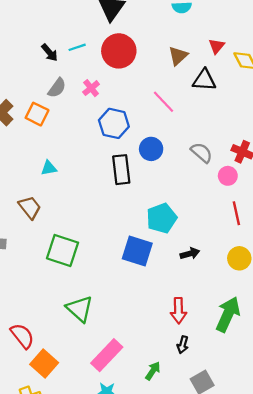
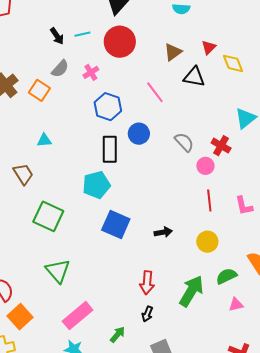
cyan pentagon: (162, 218) -> (96, 185), moved

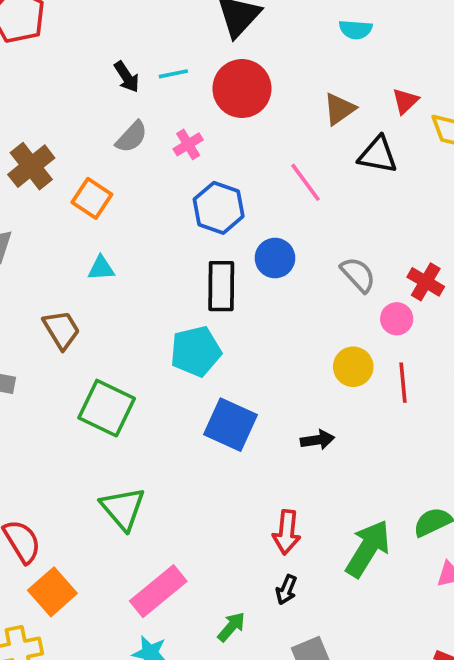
orange square: (39, 90) -> (92, 198), moved
yellow circle: (207, 242) -> (353, 367), moved

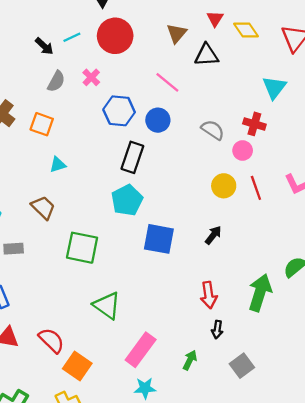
blue circle: (275, 258) -> (158, 120), moved
black rectangle: (221, 286) -> (132, 157), turned 32
black arrow: (317, 440) -> (213, 235), turned -30

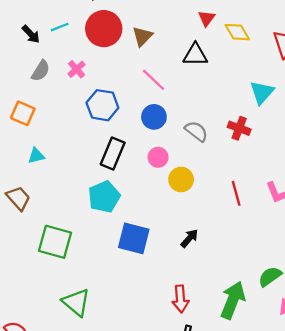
brown triangle: (177, 33) -> (142, 36), moved
blue circle: (158, 120) -> (154, 117), moved
pink circle: (243, 150) -> (158, 157), moved
yellow circle: (224, 186) -> (181, 179), moved

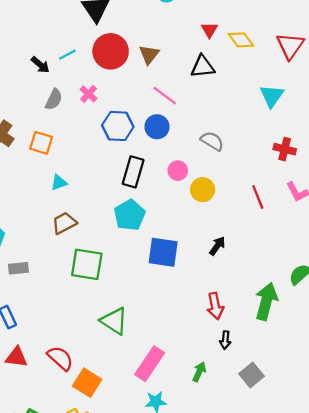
blue circle: (154, 117) -> (157, 127), moved
red cross: (239, 128) -> (285, 149), moved
brown trapezoid: (18, 198) -> (64, 223), moved, turned -70

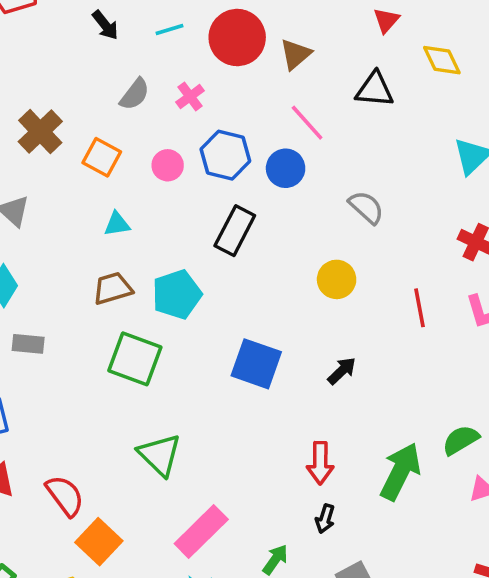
red triangle: (209, 30) -> (386, 20), moved
black arrow: (40, 65) -> (105, 25), moved
pink circle: (178, 171) -> (168, 165), moved
cyan pentagon: (130, 215) -> (177, 294), moved

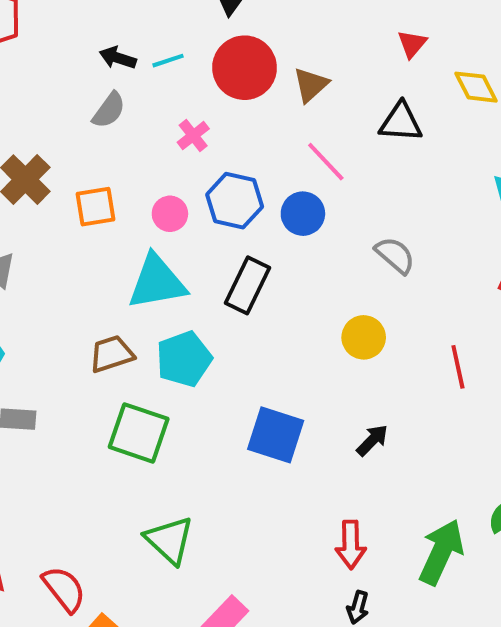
black arrow: (105, 25) -> (118, 58), moved, turned 148
gray semicircle: (135, 94) -> (109, 110), moved
orange square: (102, 157) -> (95, 207), turned -36
cyan triangle: (117, 224) -> (157, 282), moved, size x2.0

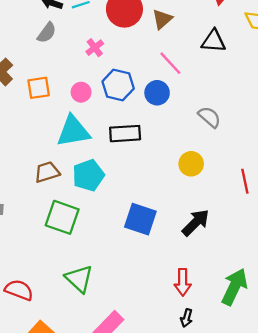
black rectangle: (248, 285) -> (125, 134), turned 60
black arrow: (372, 440) -> (196, 223), size x1.5
red semicircle: (64, 589) -> (19, 290), moved, turned -32

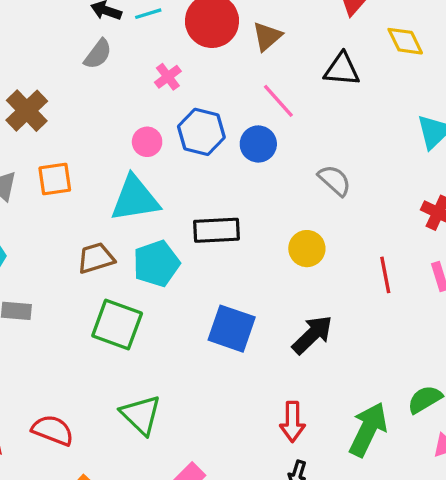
orange square: (39, 88) -> (55, 179), moved
black rectangle: (125, 134) -> (216, 230), moved

